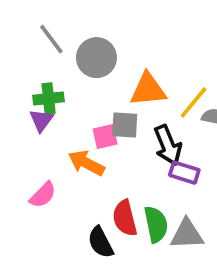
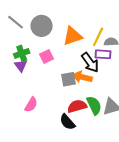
gray square: (125, 125) -> (69, 79), moved
pink square: (105, 137) -> (47, 57), moved
orange arrow: (86, 163) -> (82, 77), moved
purple rectangle: (184, 173) -> (103, 54), moved
red semicircle: (125, 218) -> (77, 106), turned 102

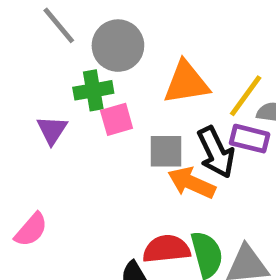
green cross: (22, 53) -> (93, 90), moved
gray square: (69, 79) -> (166, 151), moved
pink semicircle: (31, 105) -> (31, 230), moved

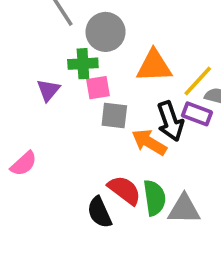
gray square: (166, 151) -> (114, 115), moved
red semicircle: (166, 249) -> (124, 190), turned 36

